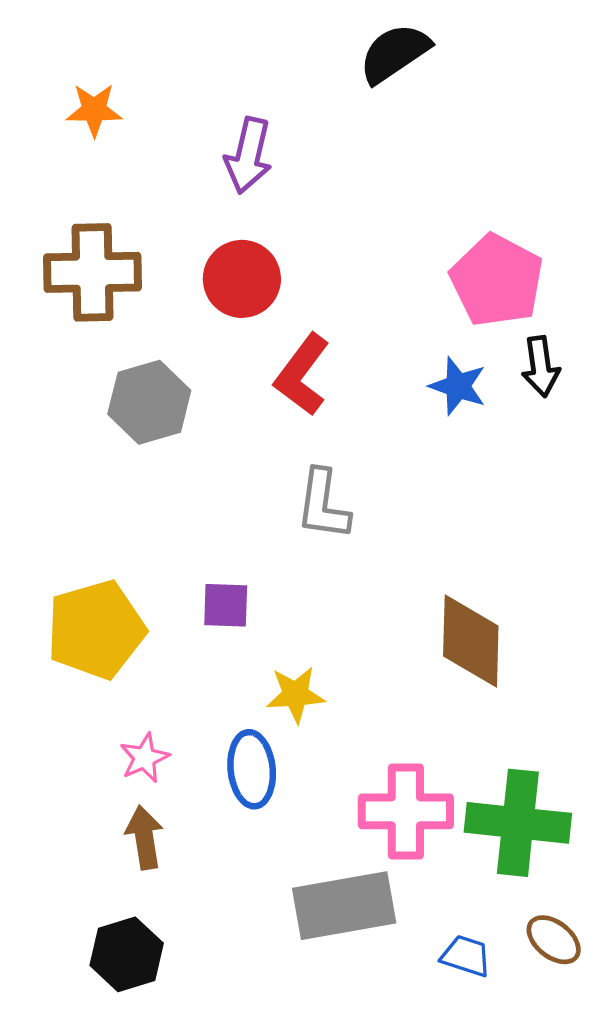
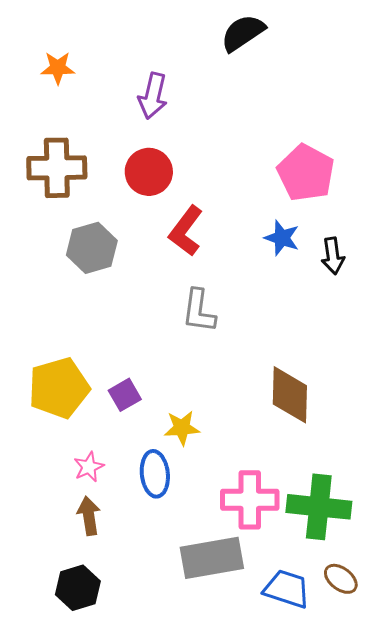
black arrow: (541, 367) -> (333, 256), moved
purple square: (226, 605) -> (125, 395), moved, turned -32
blue trapezoid: (466, 956) -> (287, 589), size x1.5

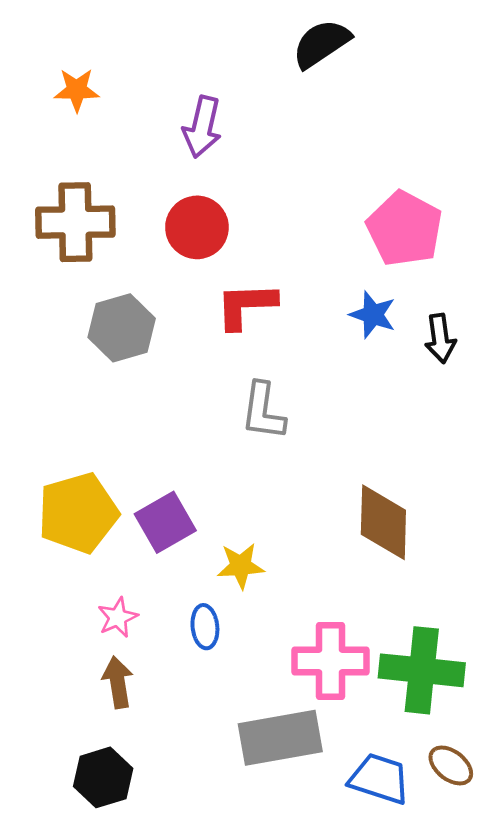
red L-shape: (186, 231) -> (246, 305), turned 51
purple square: (125, 395) -> (165, 522), size x1.4
blue ellipse: (155, 474) -> (205, 627), size x0.7

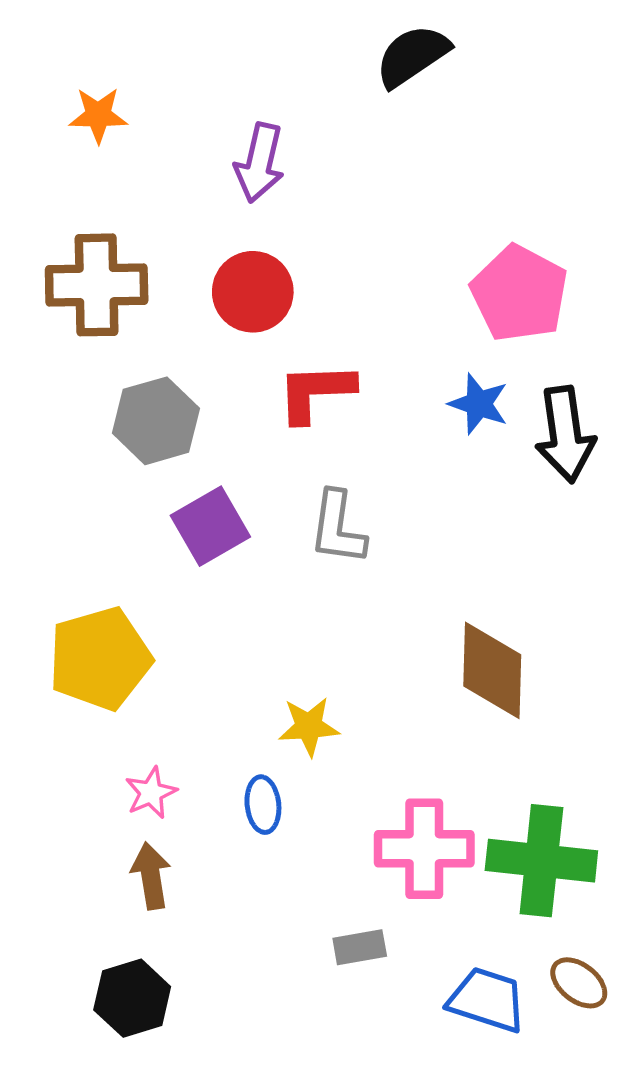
black arrow: (440, 338) -> (565, 434), size x1.5
purple square: (165, 522) -> (210, 526), moved
gray rectangle: (280, 738) -> (360, 947), size x0.5

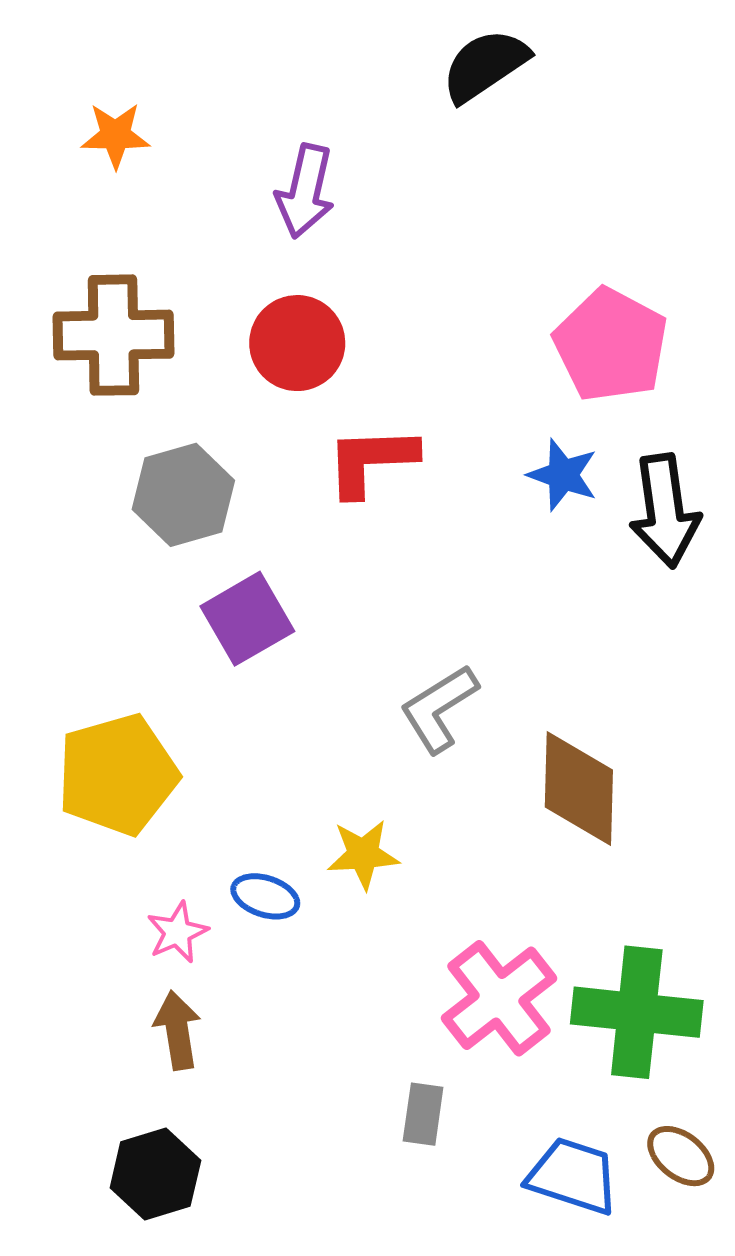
gray L-shape: (338, 528) -> (439, 709), moved, turned 50
blue ellipse: (263, 805) -> (265, 896), moved, turned -66
pink cross: (424, 849) -> (499, 998), turned -38
gray rectangle: (360, 947) -> (423, 1114), turned -72

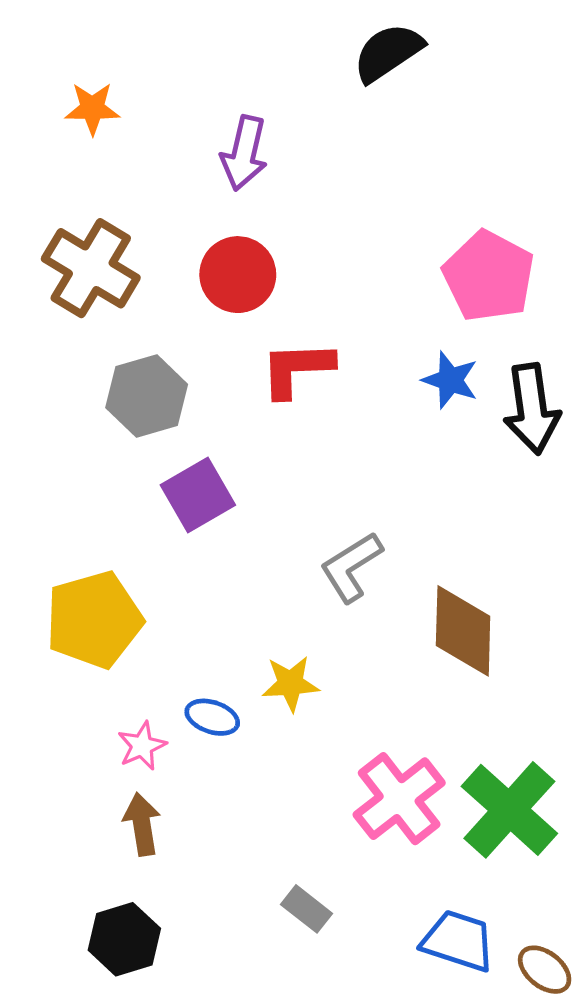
brown cross: (113, 335) -> (91, 268), turned 32
green cross: (637, 1012) -> (509, 810), turned 36
gray rectangle: (423, 1114) -> (306, 909), moved, turned -60
brown ellipse: (681, 1156) -> (545, 970), moved

